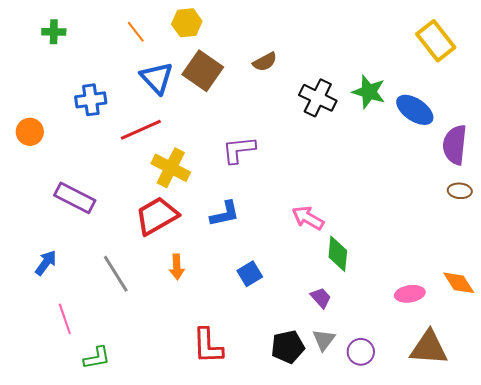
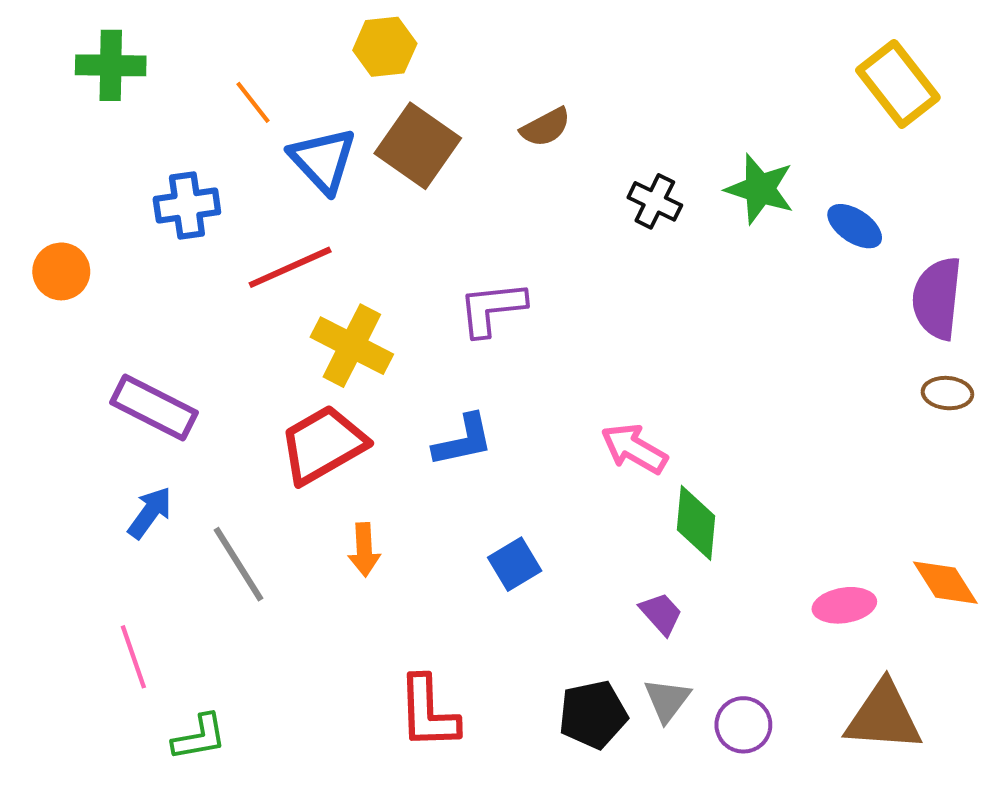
green cross: (54, 32) -> (111, 65), size x1.4
orange line: (136, 32) -> (253, 102), moved
black cross: (318, 98) -> (655, 201), size x0.7
blue ellipse: (415, 110) -> (855, 226), size x0.7
blue arrow: (46, 263) -> (150, 513), moved

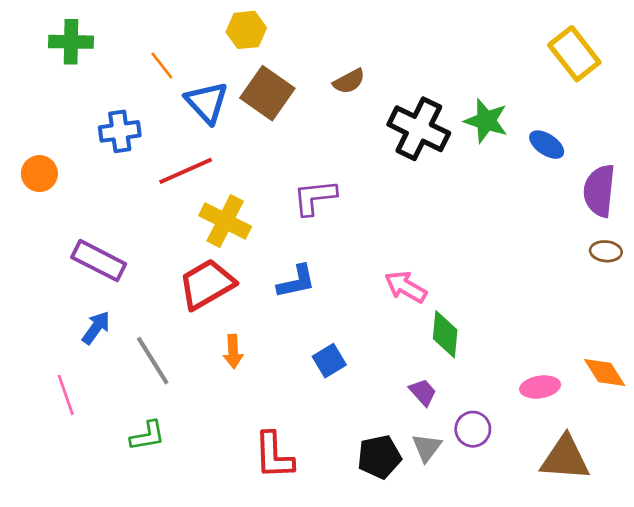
black cross: (655, 201) -> (419, 129), size x1.8
pink line: (133, 657) -> (66, 395), moved
purple circle: (743, 725) -> (473, 429), moved
green L-shape: (199, 737) -> (147, 436), moved

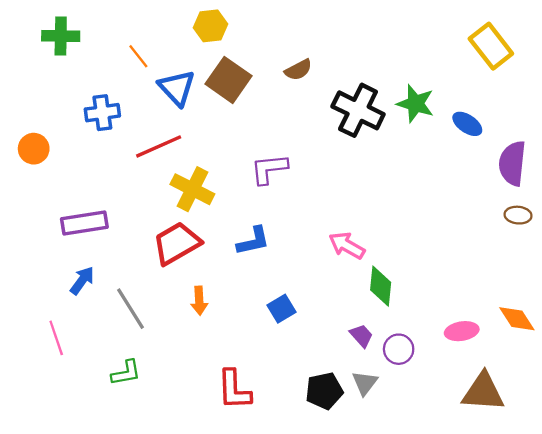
purple rectangle: (99, 261) -> (84, 223), turned -36
purple circle: (473, 429) -> (399, 349), moved

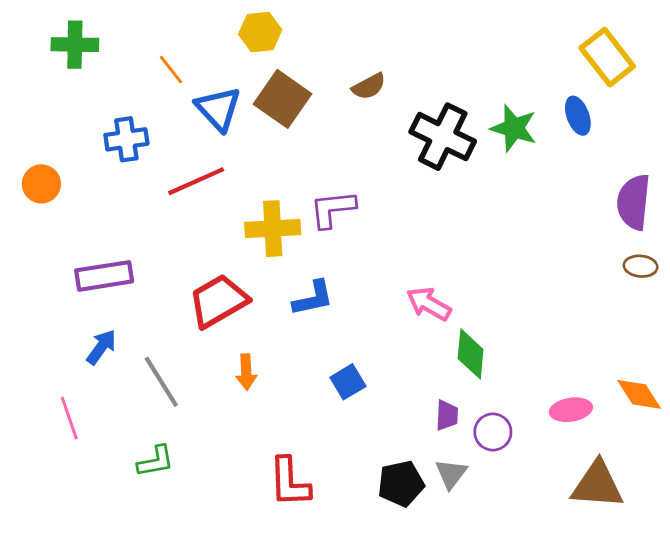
blue ellipse: (467, 124) -> (578, 116), moved, turned 36
yellow cross: (192, 189) -> (273, 229), moved, turned -30
purple trapezoid: (361, 336) -> (447, 415), turned 45

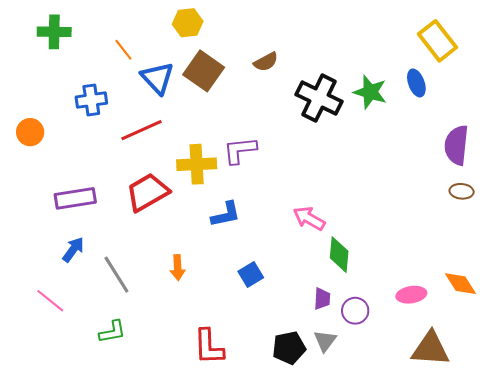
red trapezoid: (218, 301) -> (147, 192), moved
pink line: (69, 418) -> (50, 301), turned -32

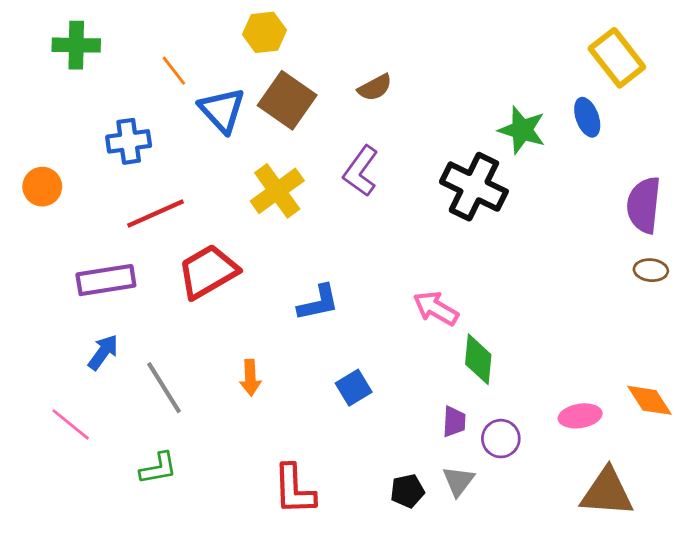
black cross: (319, 98) -> (474, 187), moved
red line: (141, 130) -> (155, 214), moved
purple L-shape: (240, 150) -> (361, 171), moved, turned -48
yellow cross: (197, 164) -> (277, 191), moved, turned -33
black pentagon: (289, 348) -> (407, 491), size x0.7

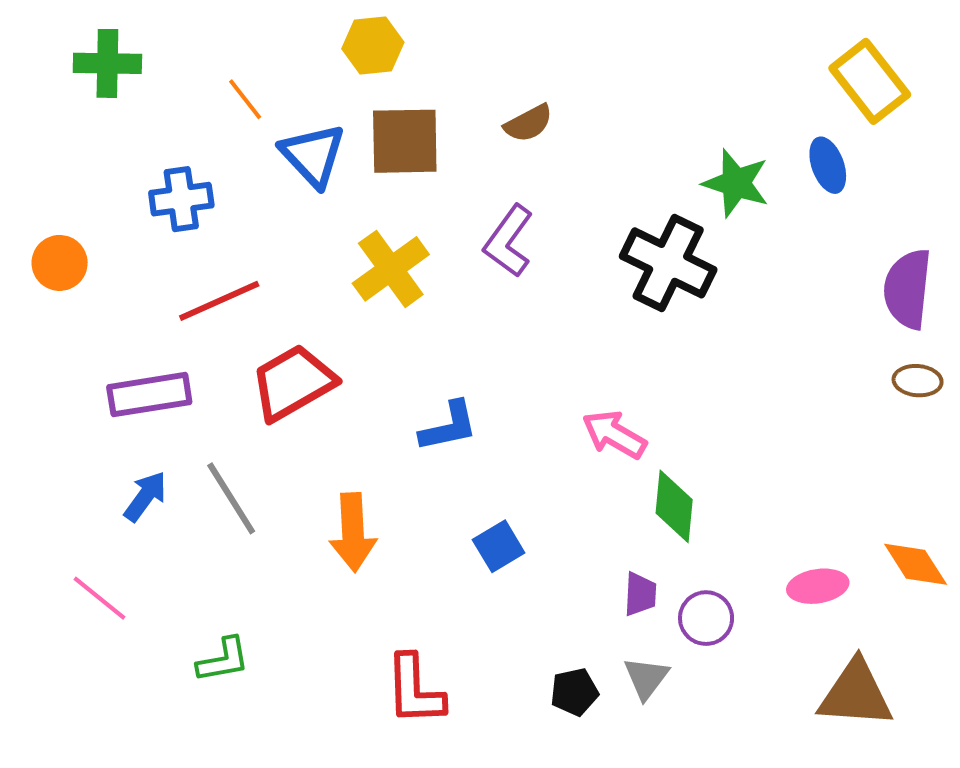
brown square: (287, 100) -> (405, 141), turned -36
orange arrow: (250, 378) -> (353, 532), size x1.5
gray line: (164, 388) -> (231, 498), moved

